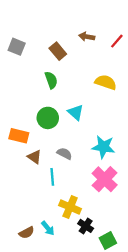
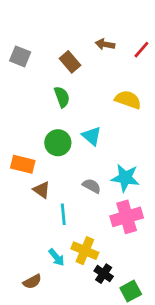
gray semicircle: (64, 154) -> (92, 186), moved
pink cross: (105, 179) -> (127, 217), turned 30
cyan arrow: (48, 228) -> (57, 257), moved

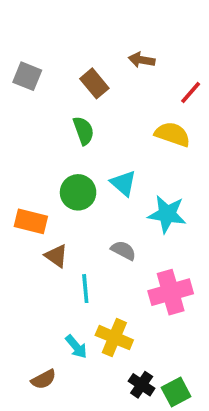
red line: (141, 50) -> (191, 93), moved
cyan star: (125, 178) -> (167, 214), moved
black cross: (104, 274) -> (142, 385), moved

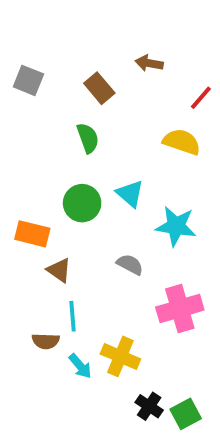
cyan line: (85, 289) -> (72, 316), moved
brown semicircle: (44, 379) -> (46, 341), moved, turned 30

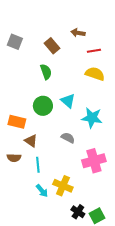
red line: (201, 98) -> (94, 51), moved, turned 40
brown semicircle: (46, 341) -> (14, 158), moved

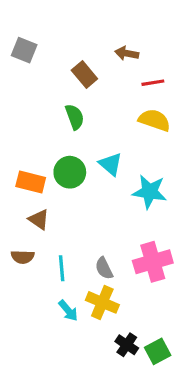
gray square: (15, 42) -> (24, 50), moved
orange rectangle: (17, 122) -> (31, 182), moved
gray semicircle: (68, 138) -> (104, 268), moved, turned -144
brown triangle: (31, 141) -> (39, 219), moved

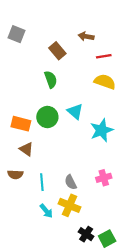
cyan star: (150, 192) -> (102, 130), turned -30
pink cross: (153, 262) -> (104, 178), size x0.6

